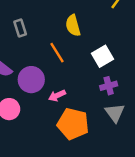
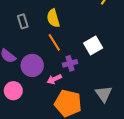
yellow semicircle: (73, 26) -> (53, 18), moved
purple cross: (109, 86) -> (70, 63), moved

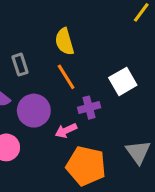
gray rectangle: (23, 21) -> (20, 65), moved

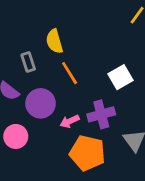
yellow semicircle: (64, 42) -> (54, 41), moved
purple cross: (89, 108) -> (101, 114), moved, size x1.4

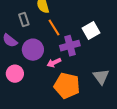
purple cross: (101, 114) -> (70, 46), moved

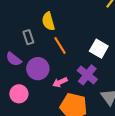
white square: (91, 31) -> (99, 49), turned -30
purple cross: (70, 46) -> (87, 75), moved, turned -36

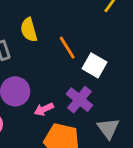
orange line: (60, 45) -> (67, 48), moved

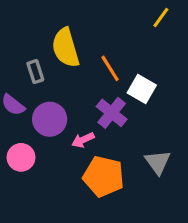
yellow semicircle: (29, 30) -> (66, 48), size x1.4
purple cross: (79, 100) -> (112, 113), moved

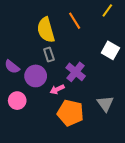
orange line: (110, 68) -> (75, 21), moved
gray rectangle: (35, 72) -> (49, 54), moved
white square: (142, 89) -> (110, 50), moved

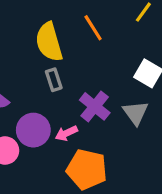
purple circle: (36, 76) -> (33, 130), moved
gray triangle: (105, 104) -> (136, 113), moved

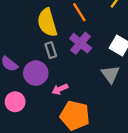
purple cross: (95, 106) -> (81, 43), moved
purple circle: (33, 130) -> (36, 73), moved

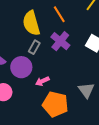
gray rectangle: (51, 50) -> (34, 47), turned 48
gray triangle: (110, 74) -> (86, 90), moved

